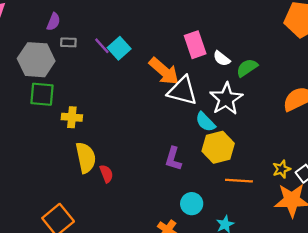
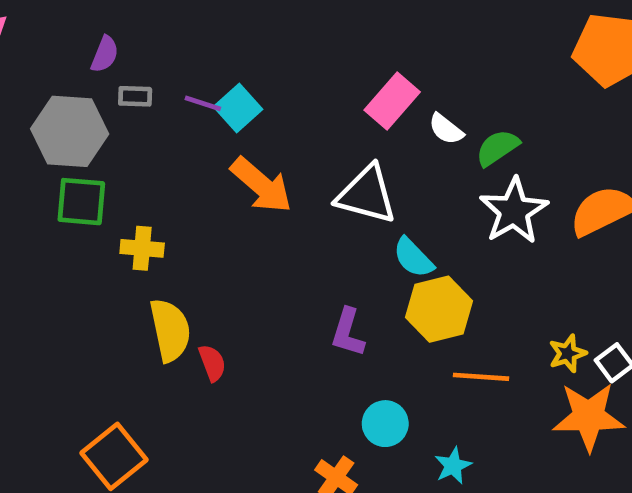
pink rectangle: (195, 45) -> (392, 101), turned 60
purple line: (102, 46) -> (203, 103), turned -30
orange arrow: (164, 71) -> (261, 185), moved
white star: (226, 99) -> (514, 211), moved

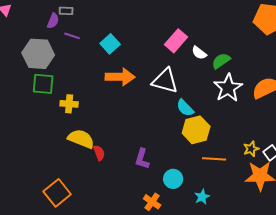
gray rectangle: (135, 96) -> (66, 11), moved
purple line: (203, 103) -> (72, 36), moved
orange arrow: (261, 185) -> (120, 77), turned -40
yellow semicircle: (170, 330) -> (81, 139), turned -56
purple L-shape: (348, 332) -> (142, 159), moved

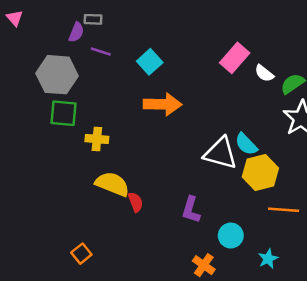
white triangle: (165, 81) -> (220, 153), moved
orange square: (57, 193) -> (81, 254), size x0.6

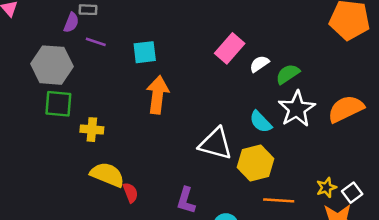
cyan square: (150, 62) -> (145, 52), turned 35
white semicircle: (264, 73) -> (259, 64), turned 108
orange arrow: (163, 104) -> (158, 95), turned -84
cyan semicircle: (246, 144) -> (261, 122), moved

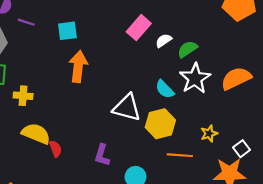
yellow star: (326, 187) -> (209, 134), moved

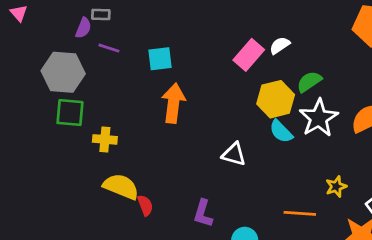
white semicircle: (164, 41) -> (280, 45), moved
white triangle: (127, 108) -> (234, 154), size x0.7
yellow hexagon: (160, 124) -> (276, 99), moved

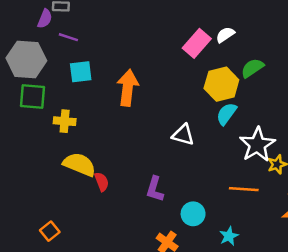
cyan square: (160, 59) -> (81, 72), moved
white star: (319, 118) -> (257, 145), moved
cyan semicircle: (281, 131) -> (226, 114), turned 80

